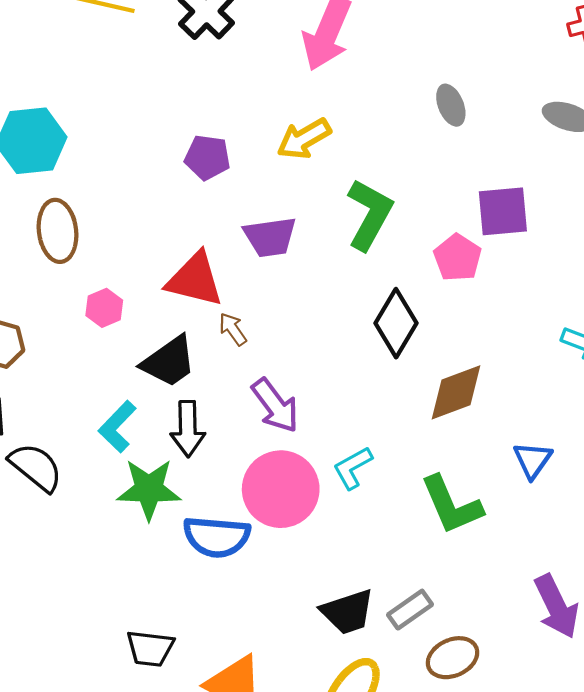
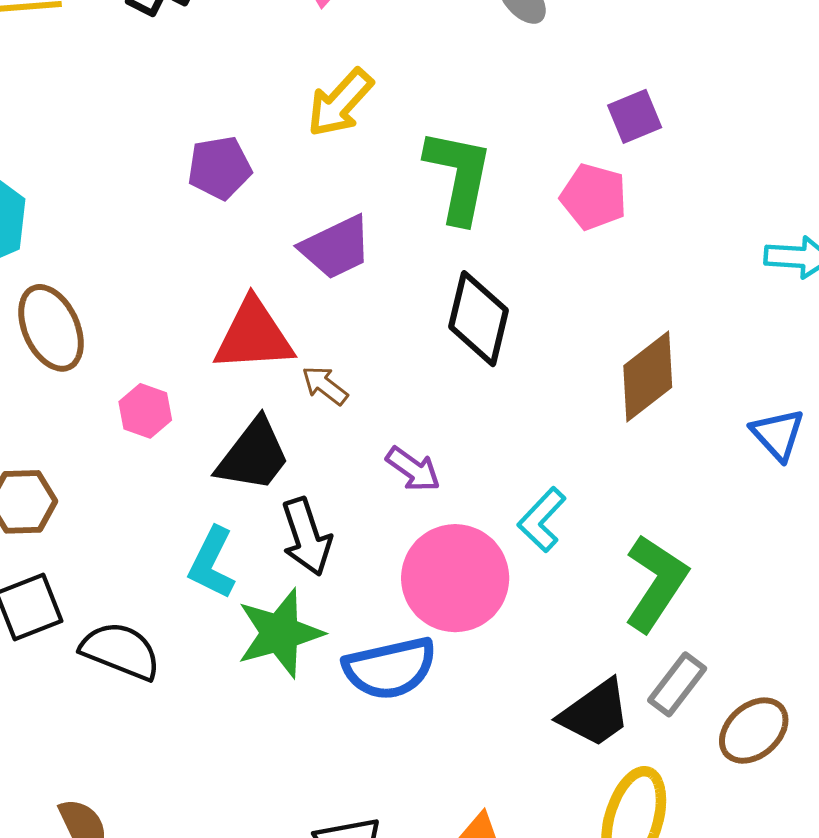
purple square: (503, 211) -> (635, 116), size x0.7
black diamond: (396, 323) -> (478, 319), moved
purple arrow: (275, 406) -> (413, 469), size x0.7
green L-shape: (451, 505) -> (656, 583), moved, turned -106

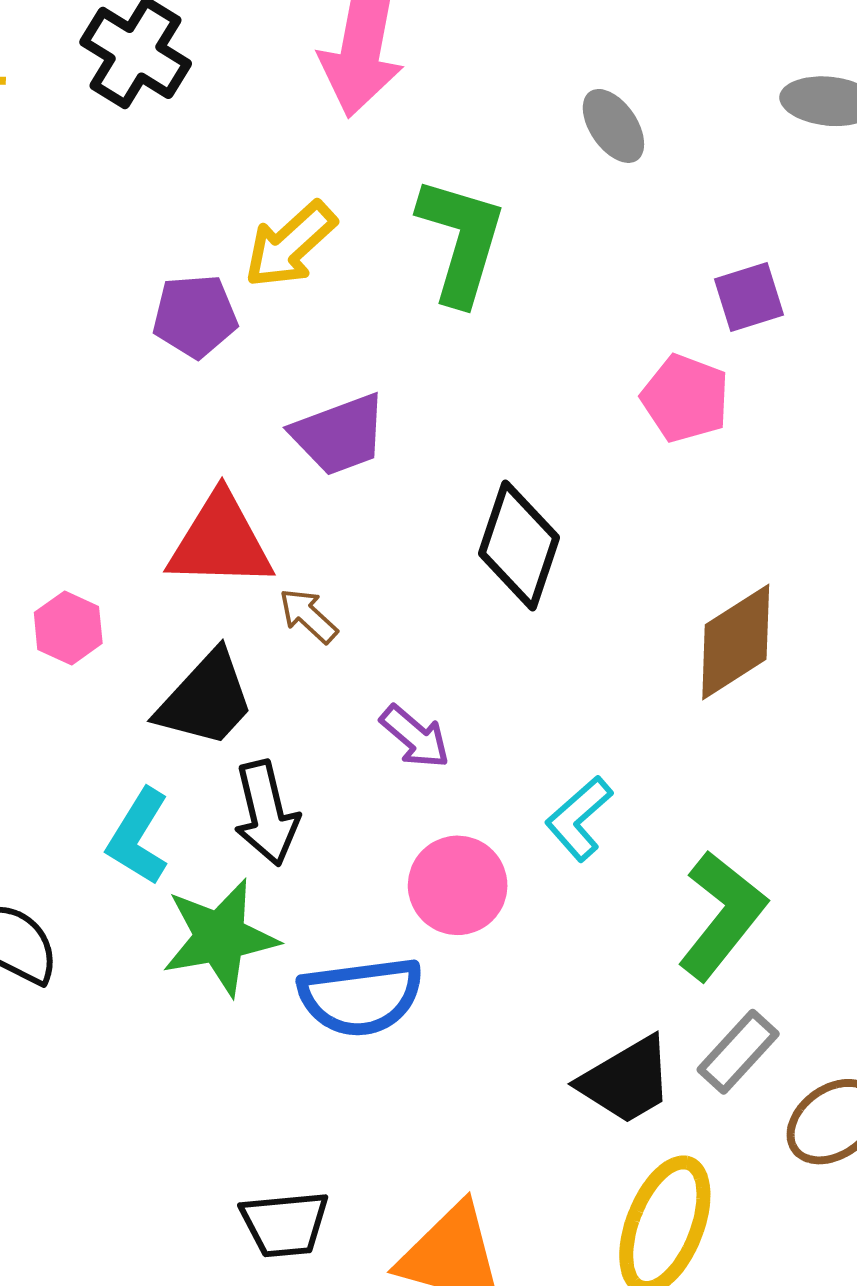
yellow arrow: (340, 103) -> (290, 245), moved
green L-shape: (459, 176) -> (461, 240), moved
pink circle: (455, 578) -> (458, 885), size x0.7

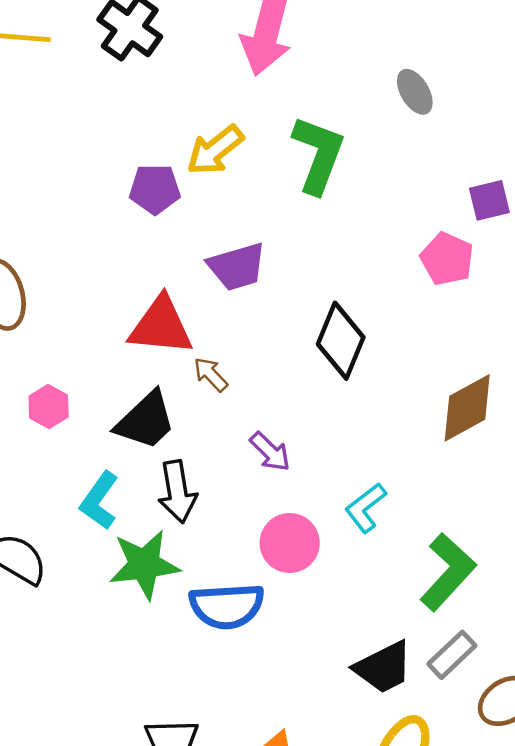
pink hexagon: (68, 628) -> (49, 407), moved

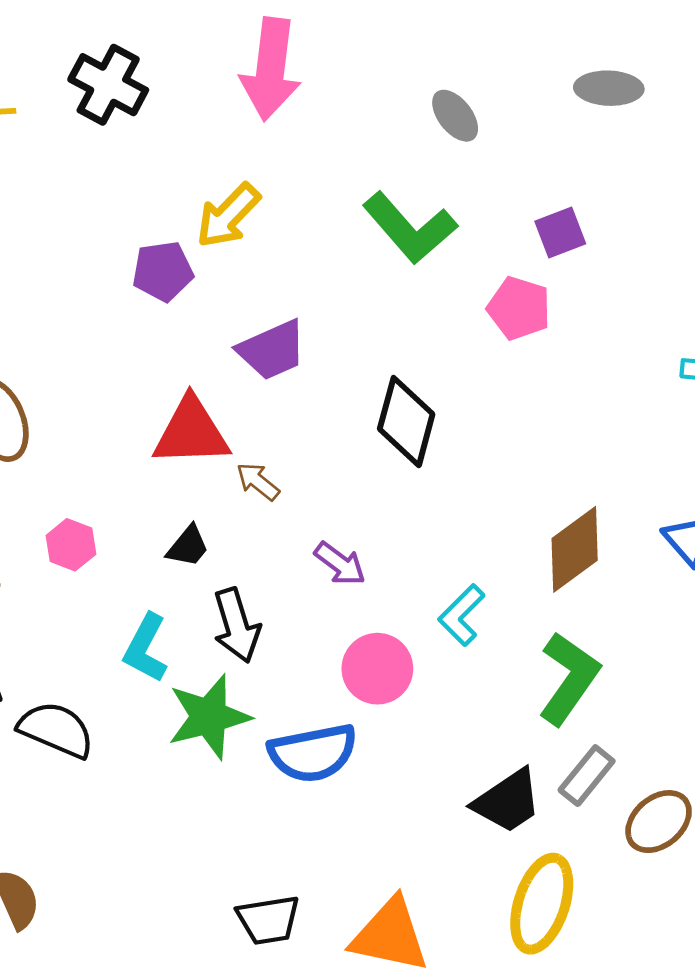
green L-shape: (318, 155) -> (410, 228), moved, turned 126
brown diamond: (467, 408) -> (575, 549), moved
black trapezoid: (146, 421) -> (188, 546), size x0.6

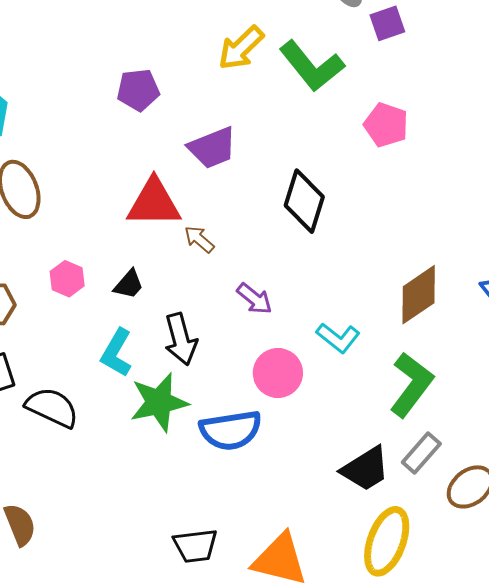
yellow arrow: (228, 216) -> (241, 48), moved
purple square: (560, 232) -> (387, 23), moved
black trapezoid: (188, 546) -> (129, 284), moved
cyan L-shape: (462, 615) -> (338, 338), turned -99

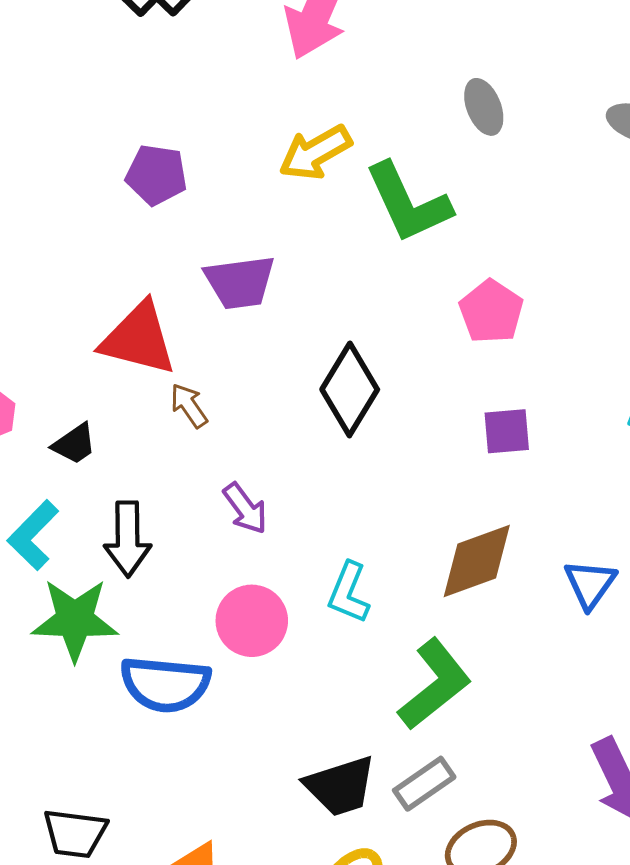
purple square: (387, 23) -> (507, 431), moved
cyan L-shape: (338, 338) -> (349, 593), turned 60

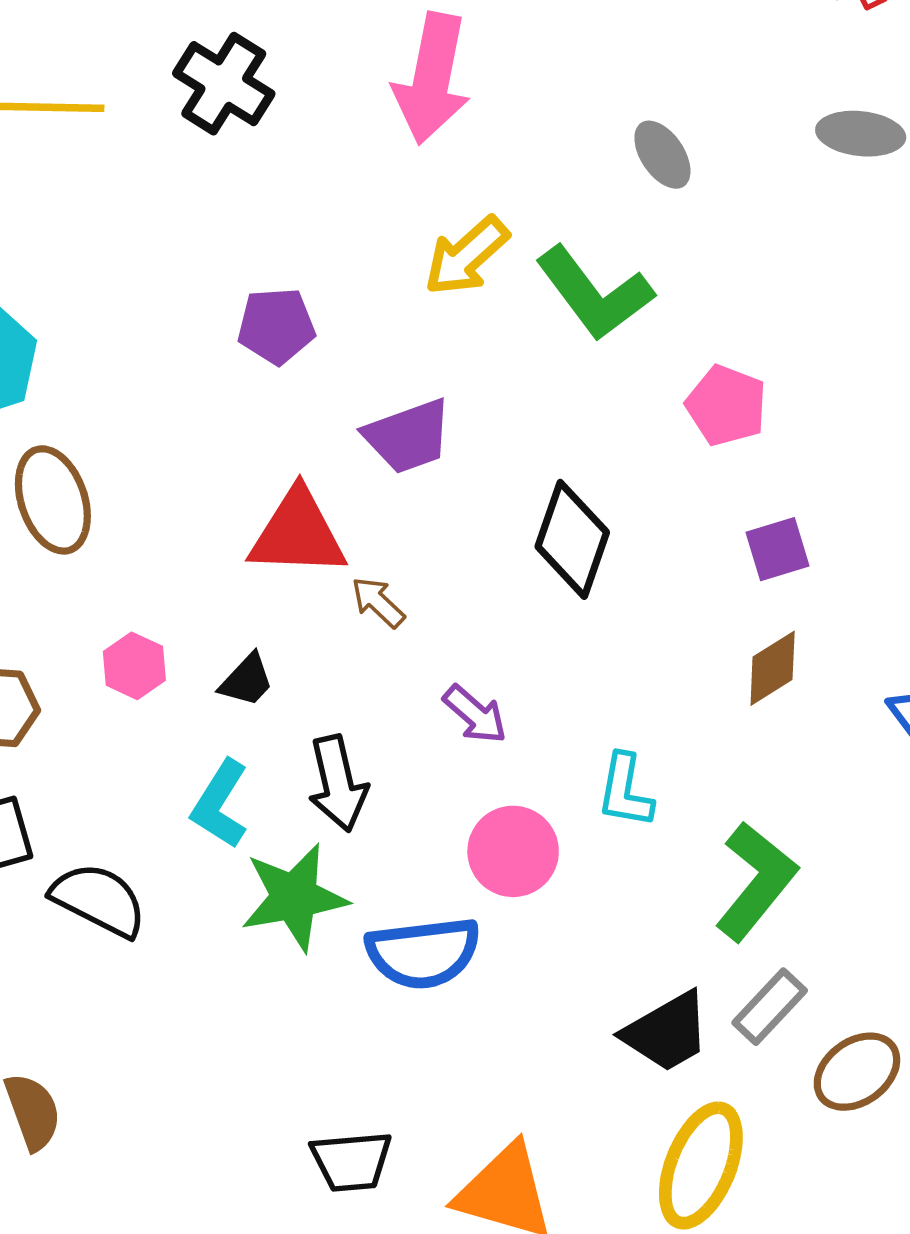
brown diamond: (477, 561) -> (773, 668), moved, size x0.7

